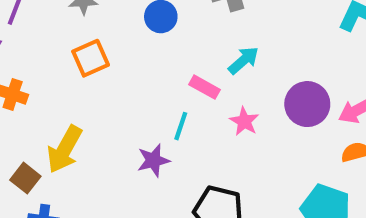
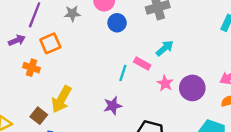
orange square: (91, 58) -> (50, 43), moved
purple circle: (307, 104) -> (192, 88), moved
cyan line: (181, 126) -> (123, 73), moved

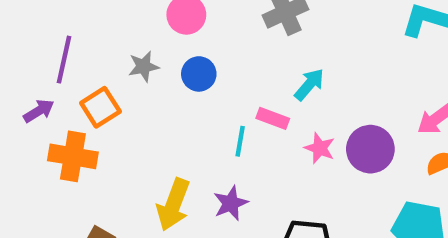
gray star: (72, 13) -> (144, 66), moved
blue circle: (117, 23) -> (199, 74), moved
orange cross: (32, 68) -> (73, 156), size x1.5
yellow arrow: (61, 99) -> (173, 205), moved

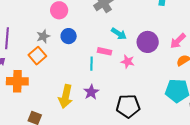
cyan arrow: (309, 84) -> (119, 34), turned 91
orange square: (100, 107) -> (37, 56), moved
purple circle: (370, 149) -> (148, 42), moved

